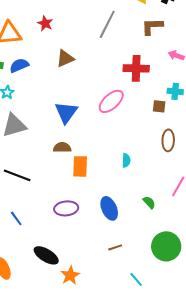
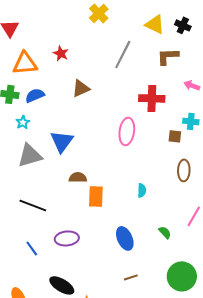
pink ellipse: (111, 101) -> (127, 131), turned -40
blue triangle: (66, 112) -> (62, 141), moved
purple ellipse: (66, 208) -> (67, 238), moved

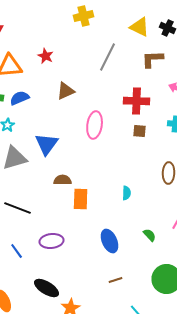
yellow cross: (99, 13) -> (84, 16), turned 30
pink ellipse: (127, 131) -> (95, 125), moved
brown square: (175, 136) -> (140, 131), moved

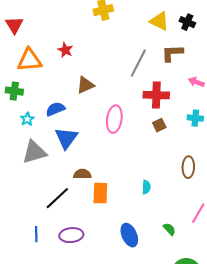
gray line: (108, 57) -> (138, 63), moved
blue semicircle: (20, 98) -> (55, 109), moved
brown square: (140, 131) -> (159, 125), turned -32
black line: (18, 208) -> (57, 198), moved, turned -64
blue line: (17, 251) -> (36, 234), moved, turned 35

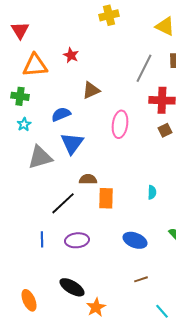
cyan star: (27, 119) -> (24, 124), moved
blue ellipse: (129, 235) -> (135, 240), turned -45

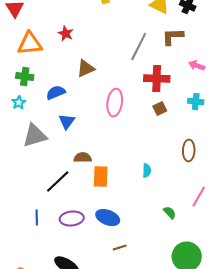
green cross: (20, 96) -> (25, 77), moved
blue triangle: (72, 143) -> (67, 122), size x0.7
blue ellipse: (135, 240) -> (108, 218), moved
brown line: (141, 279) -> (120, 248), moved

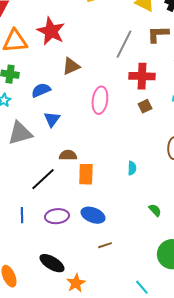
red star: (66, 34) -> (51, 31), size x1.8

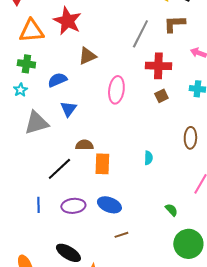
green semicircle: (155, 210) -> (171, 210), moved

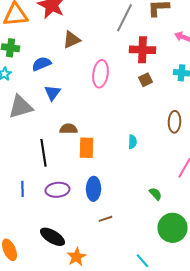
black line: (59, 169) -> (44, 153), turned -56
blue ellipse: (109, 205) -> (94, 189), turned 70

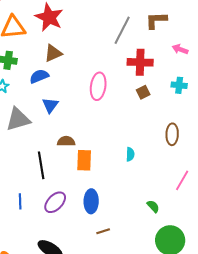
brown triangle: (72, 40) -> (53, 53), moved
purple ellipse: (58, 190) -> (55, 202), turned -40

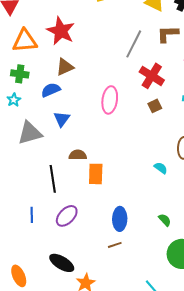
red cross: (140, 62) -> (152, 76), turned 30
cyan semicircle: (130, 154) -> (161, 168), moved, turned -56
blue ellipse: (91, 201) -> (120, 219), moved

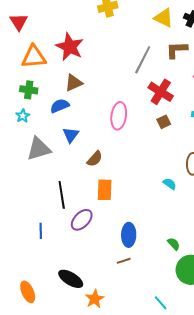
brown semicircle: (78, 155) -> (95, 159), moved, turned 132
purple ellipse: (67, 216) -> (82, 220), moved
green semicircle: (165, 220) -> (174, 244), moved

